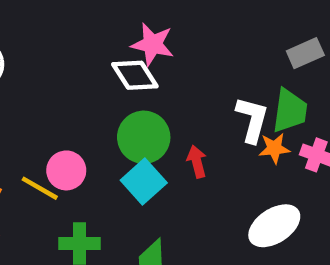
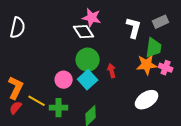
white L-shape: (252, 120) -> (134, 28), moved
orange star: (274, 148) -> (147, 65), size x1.5
pink circle: (66, 170) -> (64, 80), moved
yellow line: (40, 188) -> (37, 101), moved

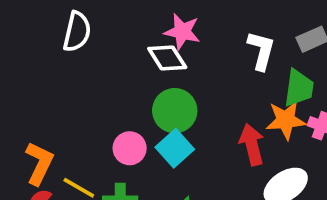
white semicircle: (18, 28) -> (77, 32), moved
red arrow: (112, 71) -> (252, 145), moved, size x1.5

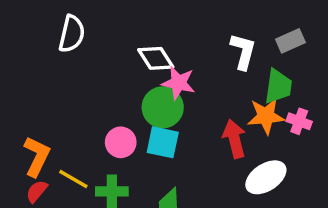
pink star: (182, 32) -> (178, 83), moved
cyan square: (175, 148) -> (163, 142), turned -36

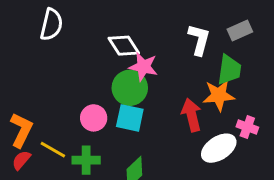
pink cross: (299, 121) -> (247, 127), moved

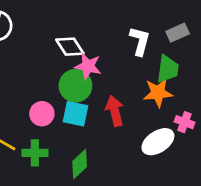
red arrow: (192, 115) -> (115, 111), moved

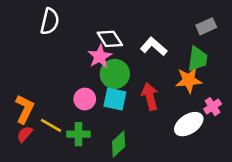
white L-shape: (140, 41) -> (154, 46), moved, turned -64
pink star: (88, 66) -> (100, 56), moved, turned 30
pink cross: (185, 122) -> (213, 107), turned 36

